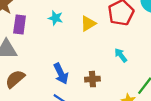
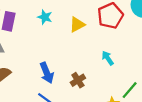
brown cross: (92, 79) -> (78, 80), turned -32

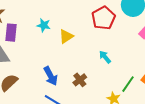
yellow triangle: (77, 25) -> (66, 36), moved

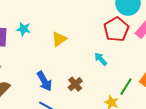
red pentagon: (103, 18) -> (116, 29), moved
cyan star: (44, 25) -> (24, 29), moved

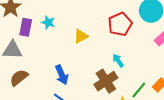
red pentagon: (116, 29) -> (120, 24), moved
brown cross: (75, 84) -> (106, 81), moved, size x1.6

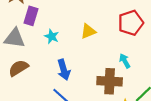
cyan star: (48, 22) -> (52, 36), moved
brown cross: (106, 81) -> (110, 81), turned 30

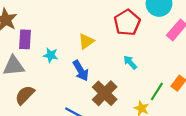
blue arrow: (64, 70) -> (81, 71), moved
brown cross: (110, 81) -> (105, 93), moved, turned -35

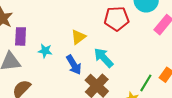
red pentagon: (127, 23) -> (117, 19), turned 30
cyan arrow: (130, 62) -> (104, 58), moved, size x1.5

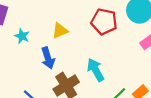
cyan arrow: (104, 58) -> (96, 70), moved

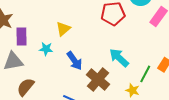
yellow triangle: (60, 31) -> (63, 29), moved

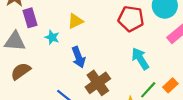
purple rectangle: (22, 36) -> (30, 18), turned -30
cyan arrow: (119, 58) -> (140, 59), moved

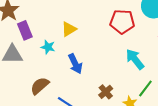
brown semicircle: (21, 71) -> (40, 86), moved
brown cross: (98, 83) -> (106, 92), moved, size x0.6

